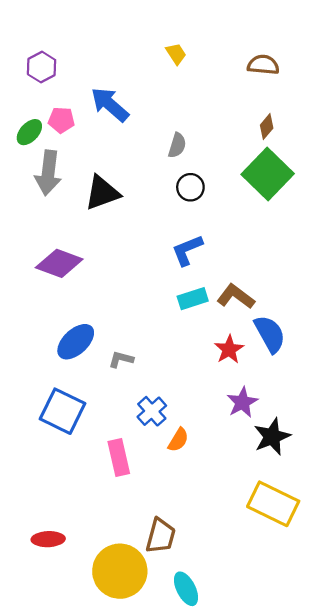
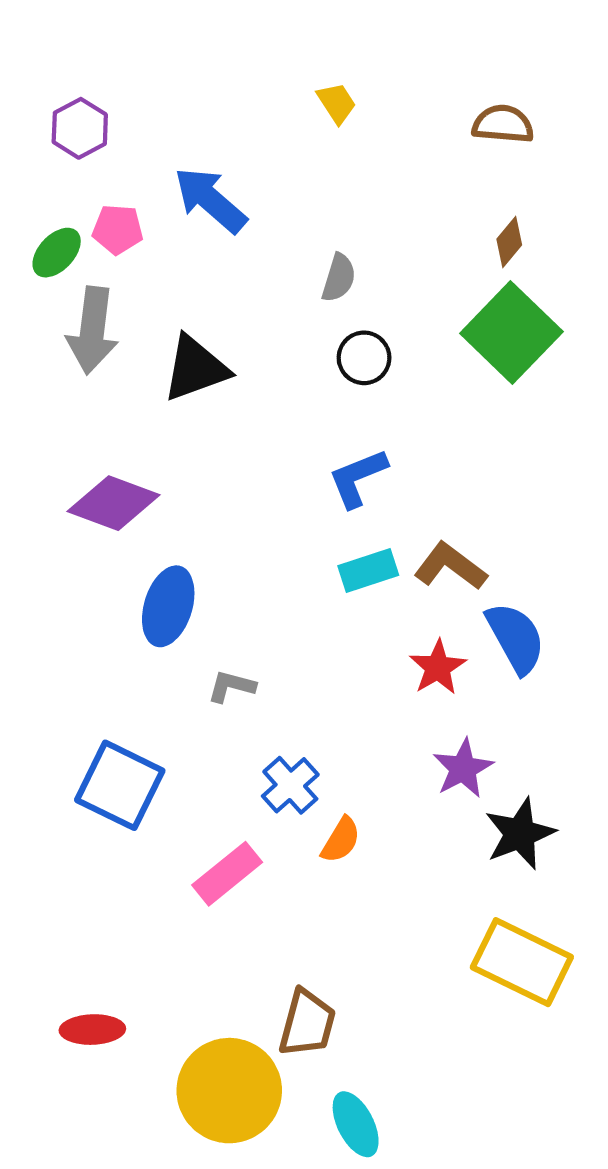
blue ellipse: (76, 342) -> (168, 606), moved, turned -30
pink rectangle: (119, 458) -> (227, 874), turned 64

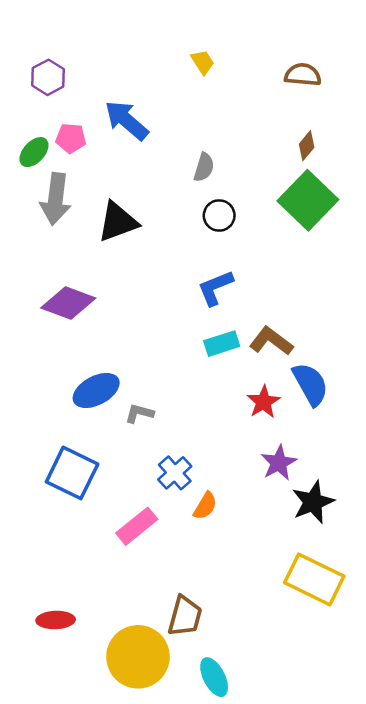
blue ellipse: (168, 606) -> (96, 390), moved, turned 45

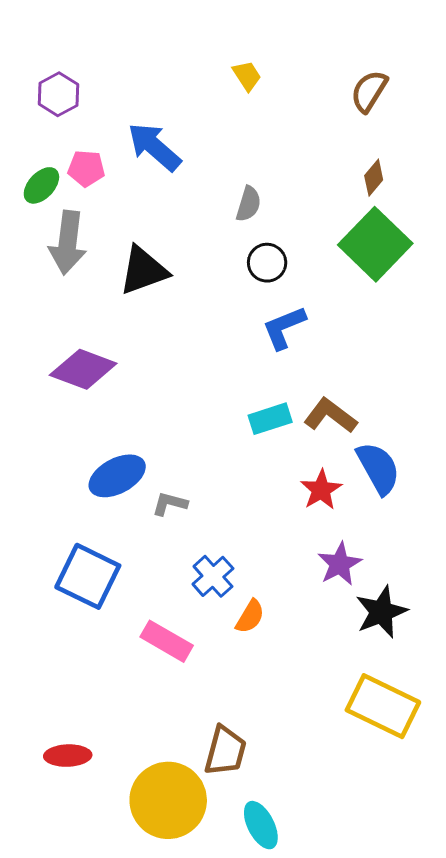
brown semicircle: (303, 75) -> (369, 91), turned -63
blue L-shape: (215, 288) -> (284, 328), moved
pink rectangle: (137, 526) -> (167, 641), turned 69

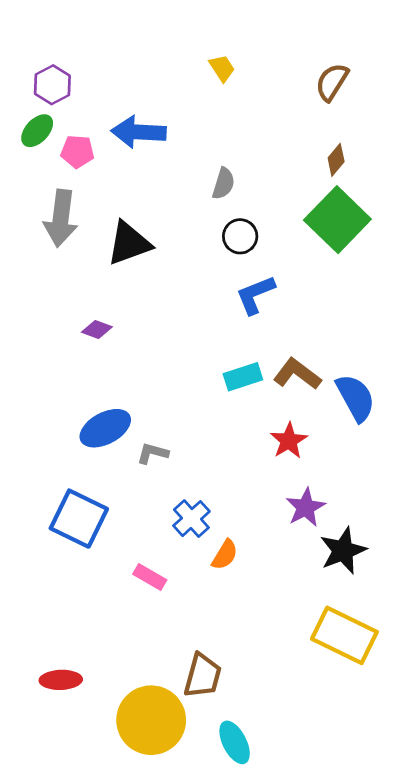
blue arrow: (154, 147) -> (139, 132), turned -38
green ellipse: (41, 185) -> (37, 131), moved
purple diamond: (83, 369) -> (97, 329), moved, size x0.5
blue semicircle: (378, 468) -> (356, 398), moved
pink rectangle: (167, 641) -> (150, 577), size x0.7

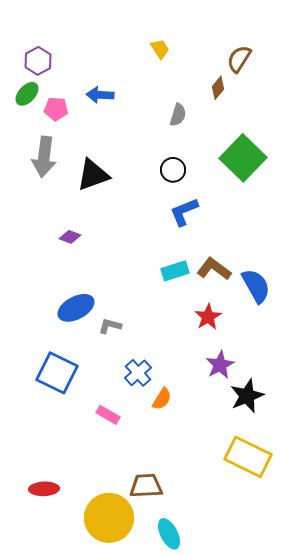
blue arrow: (139, 132) -> (100, 95), size x0.7
brown diamond: (336, 160) -> (218, 88), moved
gray semicircle: (223, 183) -> (178, 115), moved
brown trapezoid: (203, 676) -> (146, 486), turned -108

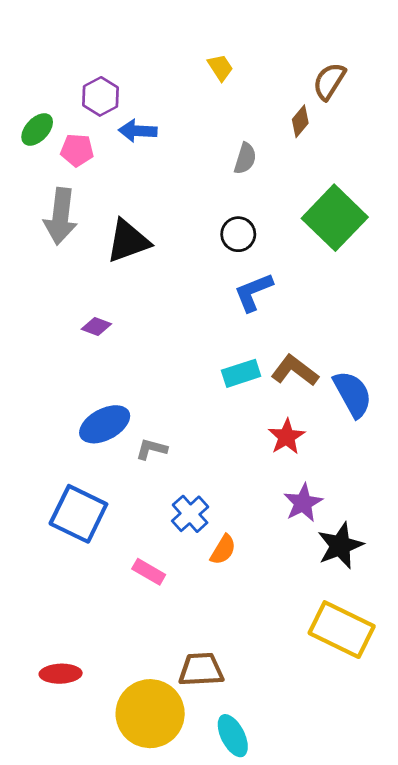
purple hexagon: (38, 61) -> (100, 96), moved

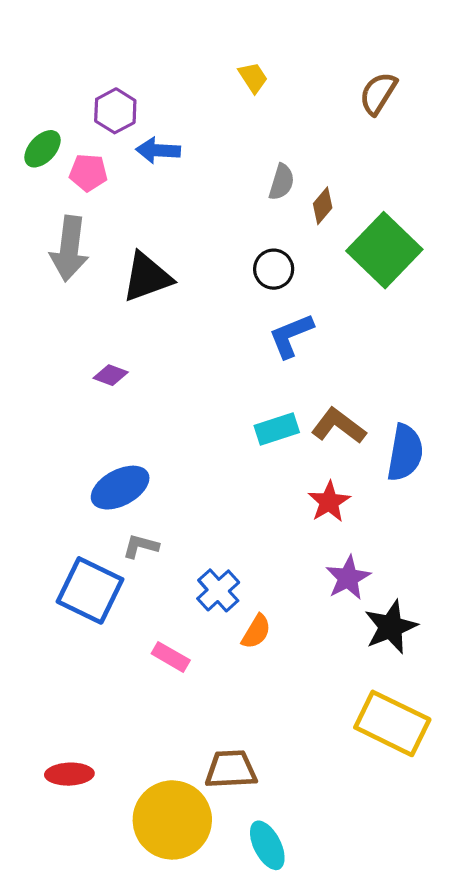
brown diamond: (300, 121) -> (323, 206), moved
blue semicircle: (353, 394) -> (405, 453), turned 39
gray L-shape: (151, 449) -> (141, 546), moved

